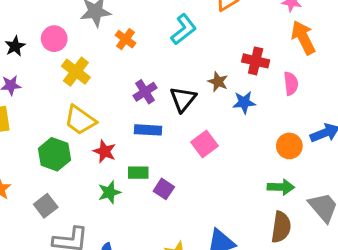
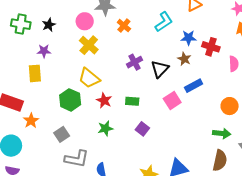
pink circle: (54, 39) -> (85, 21), moved
blue star: (244, 102) -> (188, 38), moved
blue rectangle: (148, 130) -> (194, 86), moved, turned -36
green rectangle: (138, 173) -> (132, 101), moved

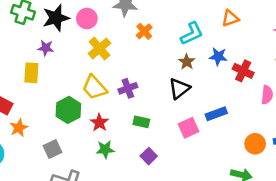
pink circle: (85, 21) -> (87, 19), moved
black star: (49, 25) -> (56, 18), size x1.6
brown star: (184, 59) -> (187, 62), moved
purple cross: (135, 62) -> (128, 88), moved
red star: (104, 100) -> (99, 123), moved

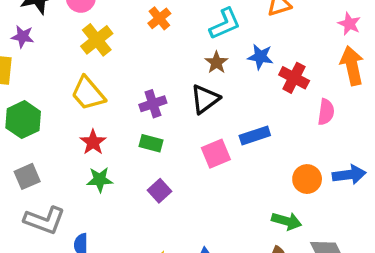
purple cross: (128, 88) -> (153, 104), moved
green hexagon: (68, 110) -> (23, 120), moved

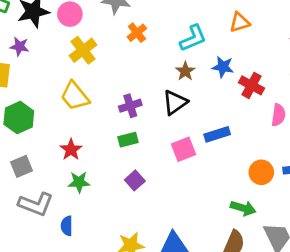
red star: (93, 142) -> (71, 150), moved
green rectangle: (151, 143) -> (128, 140), turned -30
green star: (100, 180) -> (79, 182), moved

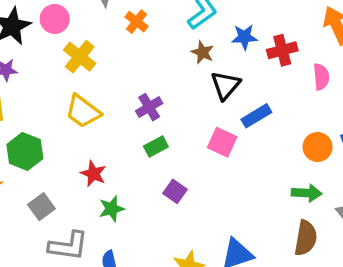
red cross: (251, 85) -> (282, 50), turned -30
black triangle: (175, 102) -> (225, 85), moved
pink square: (184, 149) -> (222, 142), turned -30

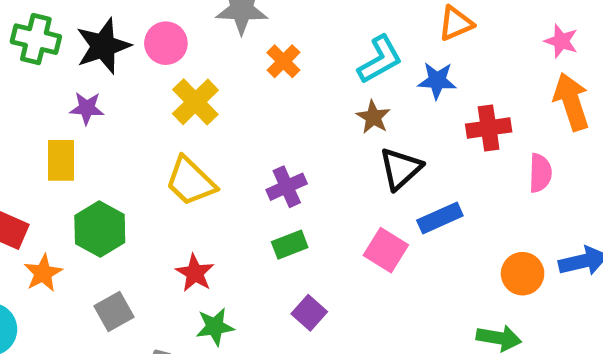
blue star: (244, 37) -> (437, 81), moved

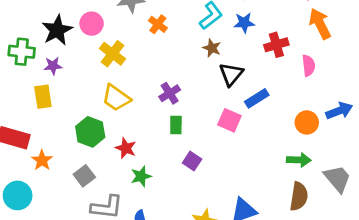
green cross: (36, 39) -> (22, 52), moved
green hexagon: (100, 229) -> (90, 132), moved
green rectangle: (290, 245) -> (176, 125), turned -60

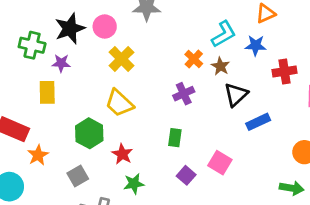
orange cross: (158, 24) -> (194, 59), moved
purple cross: (170, 93) -> (184, 94), moved
pink square: (229, 120) -> (220, 163), moved

